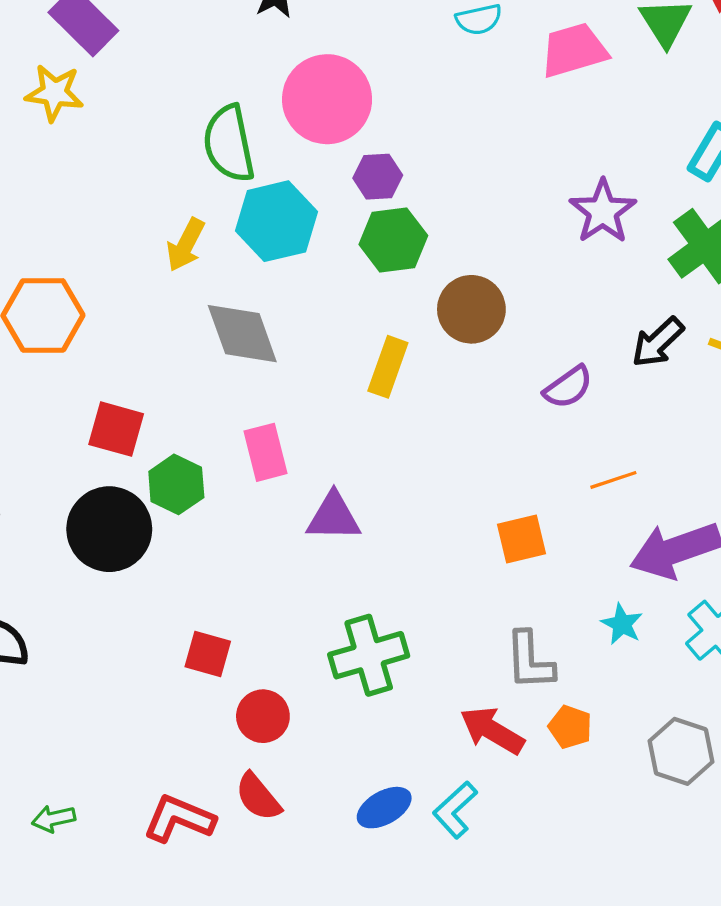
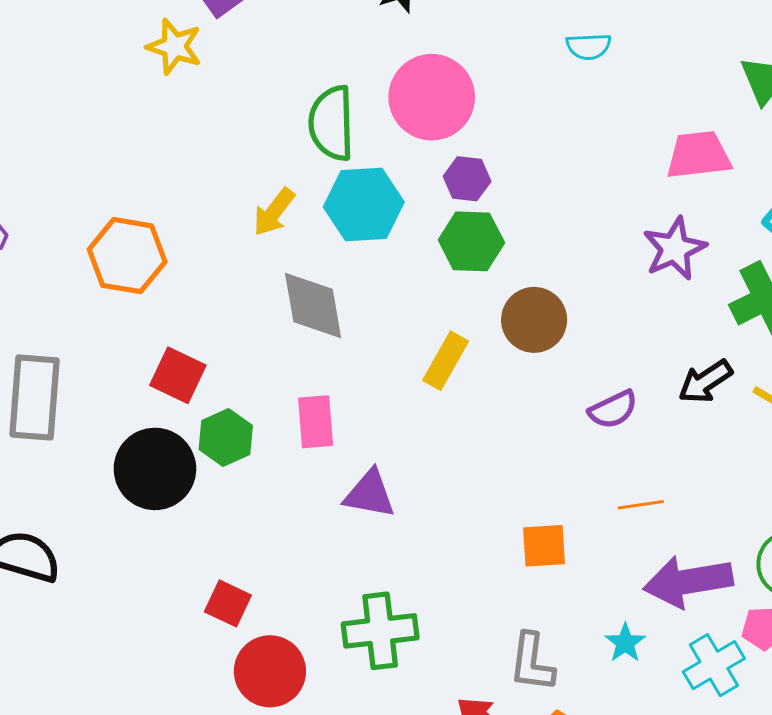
pink trapezoid: (574, 50) -> (699, 155), moved
red circle: (263, 716) -> (270, 671), size x1.4

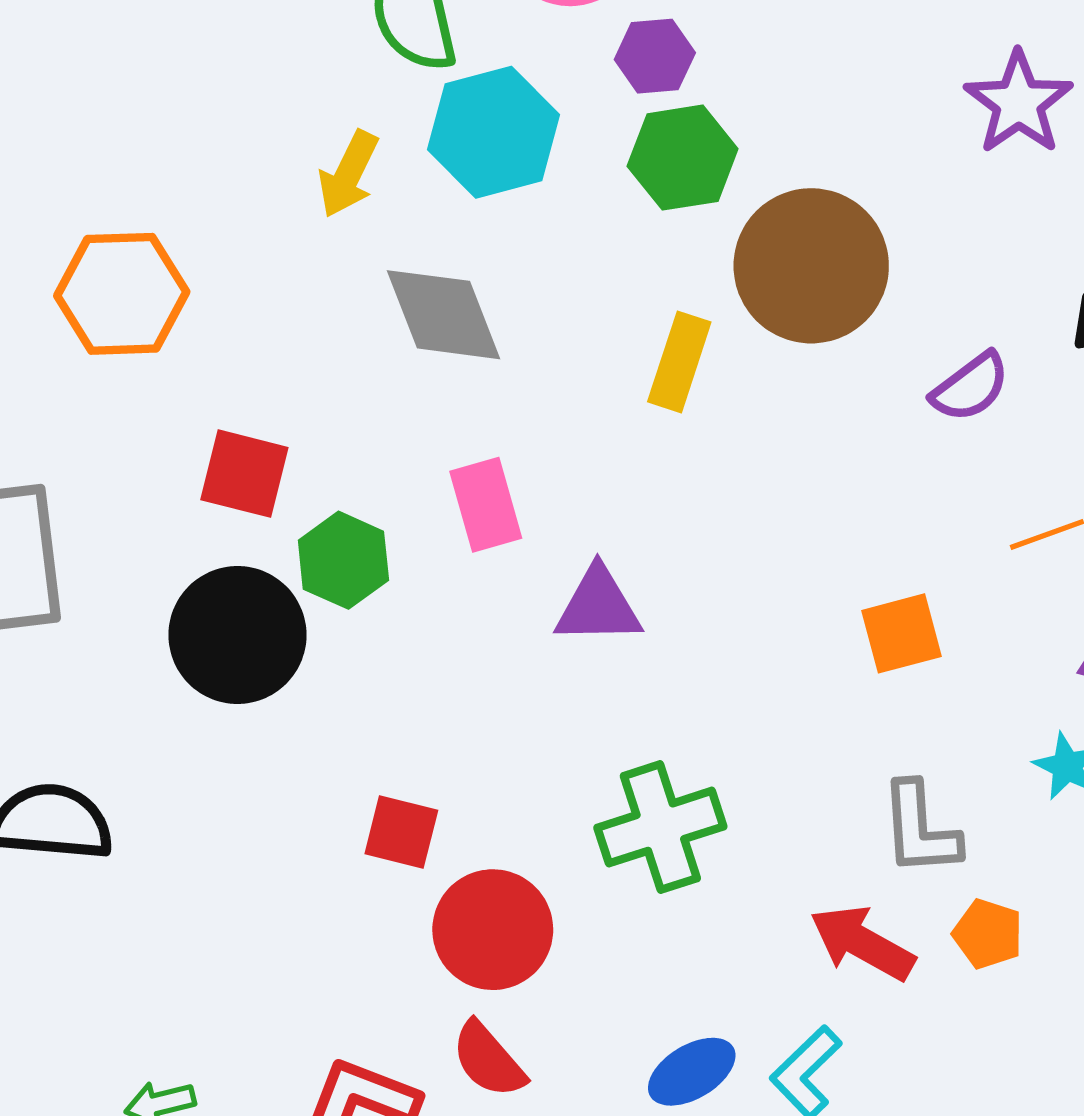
brown circle: (534, 320) -> (811, 266), size x1.4

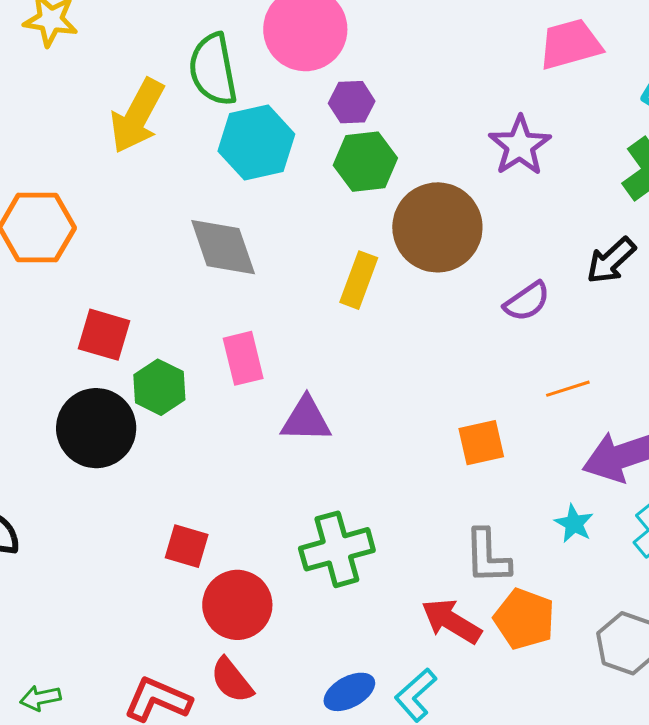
purple star: (1019, 103) -> (520, 146), moved
yellow arrow: (348, 174) -> (137, 116), moved, size x1.5
orange pentagon: (988, 934) -> (524, 619), size x1.5

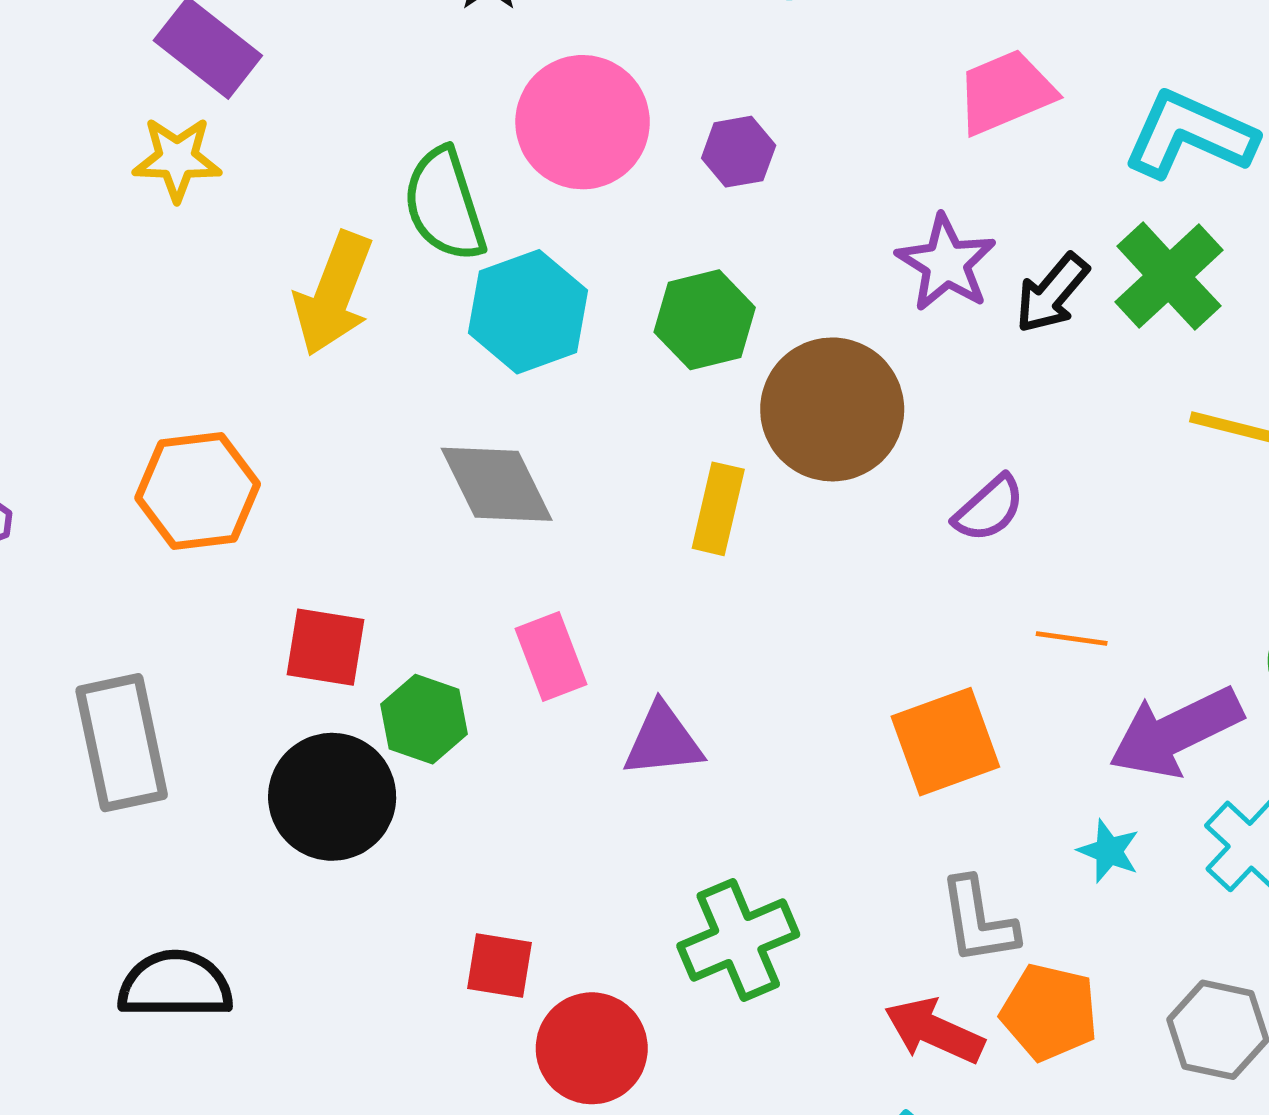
purple hexagon: (352, 102) -> (739, 152), moved
black arrow: (611, 261) -> (1052, 293), moved
orange line: (568, 389) -> (1072, 639), turned 33
orange square: (481, 443) -> (945, 742), size x1.4

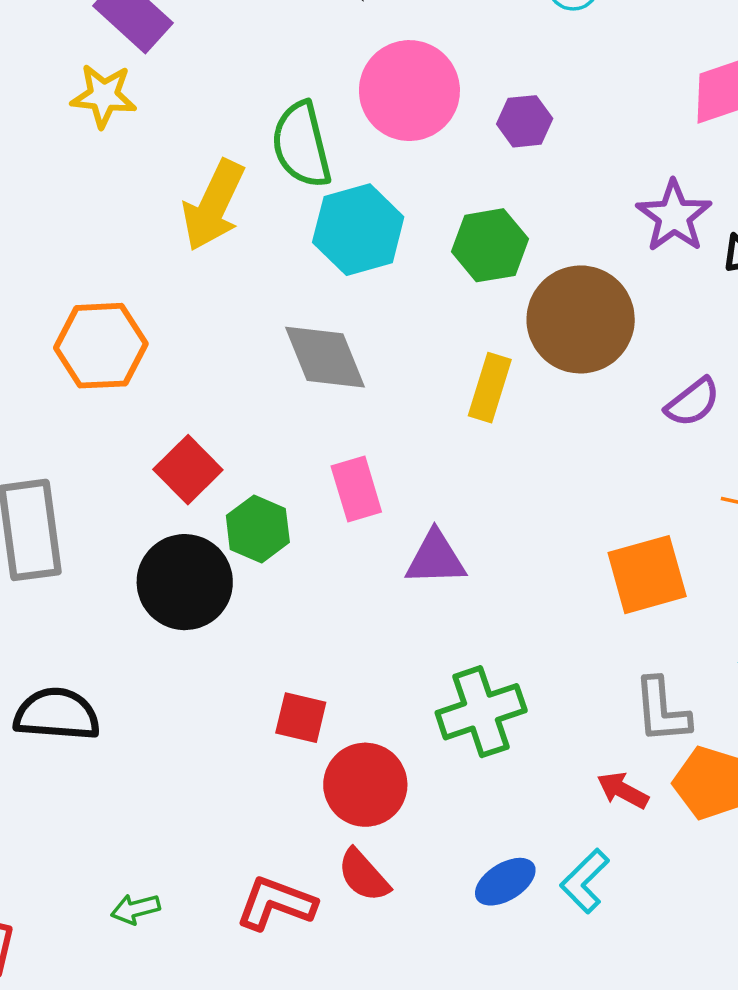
red square: (325, 647) -> (188, 470), turned 32
red arrow: (934, 1031) -> (623, 790), size x0.7

